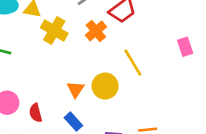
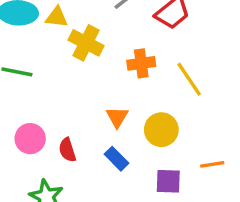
orange cross: (96, 31) -> (141, 63), moved, turned 35
yellow circle: (105, 86) -> (161, 130), moved

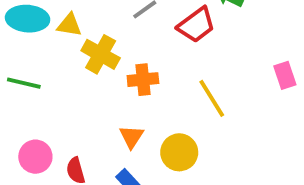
orange cross: (141, 63) -> (143, 80), moved

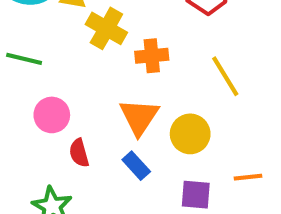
orange triangle: (131, 137) -> (139, 117), size x1.5
pink circle: (35, 157) -> (52, 115), moved

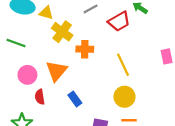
orange triangle: (139, 117) -> (56, 71), moved
yellow circle: (190, 134) -> (125, 97), moved
blue rectangle: (136, 166) -> (75, 99), moved

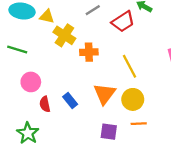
orange triangle: (56, 71) -> (104, 94), moved
blue rectangle: (75, 99) -> (70, 101), moved

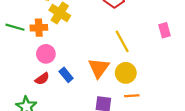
orange cross: (89, 52) -> (39, 28), moved
pink circle: (31, 82) -> (46, 54), moved
red semicircle: (45, 104) -> (42, 79), turned -112

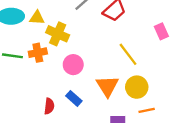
pink rectangle: (165, 30) -> (161, 31), moved
pink circle: (46, 54) -> (73, 65), moved
red semicircle: (42, 79) -> (49, 106), turned -40

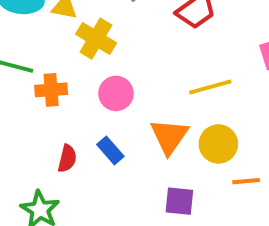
orange cross: (38, 53) -> (51, 90), moved
yellow line: (128, 54) -> (210, 87), turned -75
orange line: (147, 110) -> (246, 181), moved

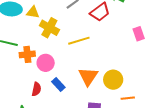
yellow line: (210, 87) -> (79, 41), moved
pink circle: (116, 93) -> (46, 63), moved

